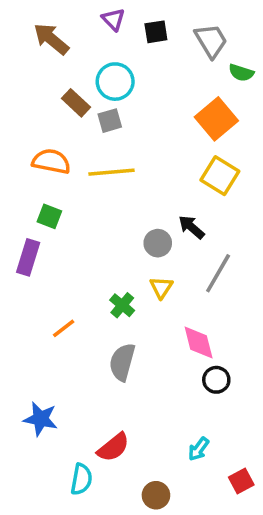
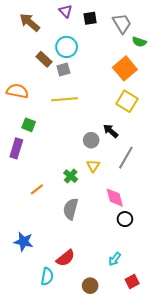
orange semicircle: (51, 161) -> (17, 91), moved
red square: (241, 481) -> (132, 282), moved

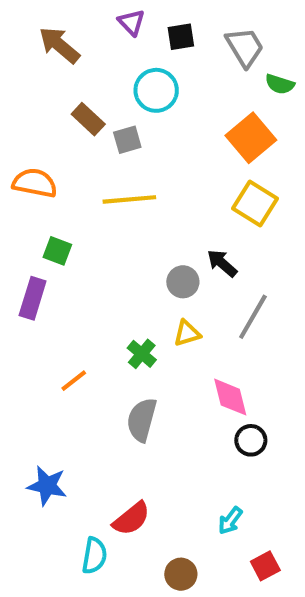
cyan circle: (67, 47) -> (156, 90), moved
yellow triangle: (93, 166) -> (187, 333), turned 40

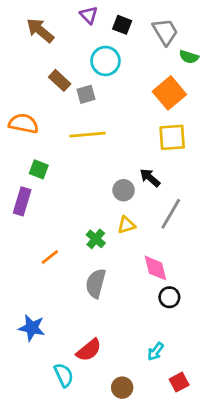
black square: (181, 37) -> (122, 25), turned 30
yellow square: (255, 204) -> (172, 137), turned -36
cyan semicircle: (94, 556) -> (64, 375), turned -35

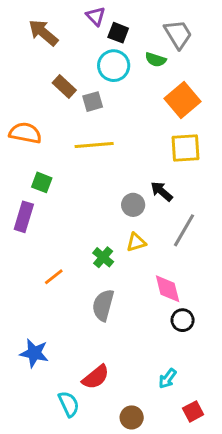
black square: (122, 25) -> (118, 33), moved
green semicircle: (189, 57) -> (156, 60), moved

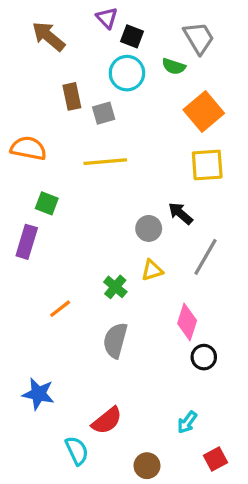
brown rectangle: (64, 87) -> (72, 96), turned 35
pink diamond: (168, 289) -> (187, 322), turned 32

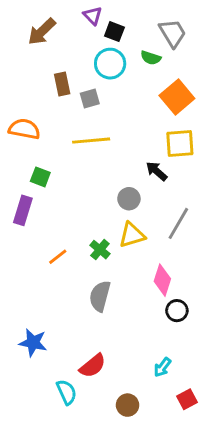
brown arrow: (48, 36) -> (42, 32), turned -84
black arrow: (180, 213) -> (157, 171), moved
yellow triangle: (152, 270) -> (132, 235), size x1.4
orange line: (60, 309) -> (58, 257), moved

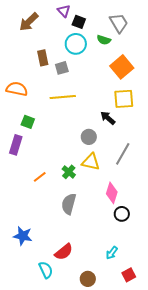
yellow triangle: (132, 235) -> (91, 162), turned 30

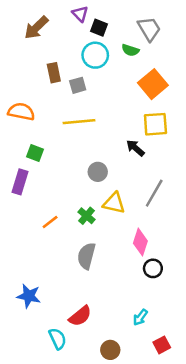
gray circle: (89, 137) -> (98, 172), moved

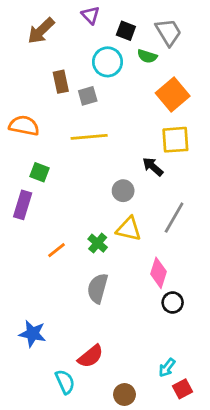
black square: (99, 28) -> (126, 31), moved
gray circle: (98, 172) -> (123, 191), moved
cyan arrow: (140, 317) -> (167, 368), moved

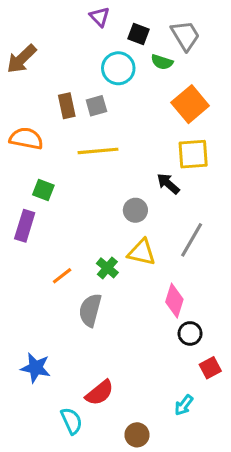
brown arrow: (41, 31) -> (22, 59), moved
brown rectangle: (61, 82) -> (67, 106), moved
gray semicircle: (98, 288) -> (90, 310), moved
red square: (183, 389) -> (210, 368), moved

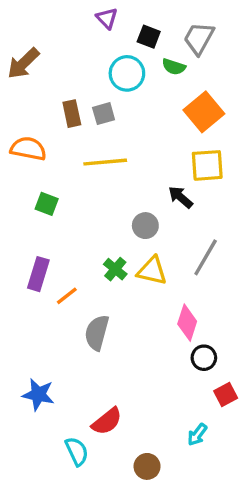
gray trapezoid: (185, 36) -> (199, 38), turned -120
purple rectangle: (25, 226) -> (38, 274), moved
green cross: (107, 268) -> (115, 269), moved

